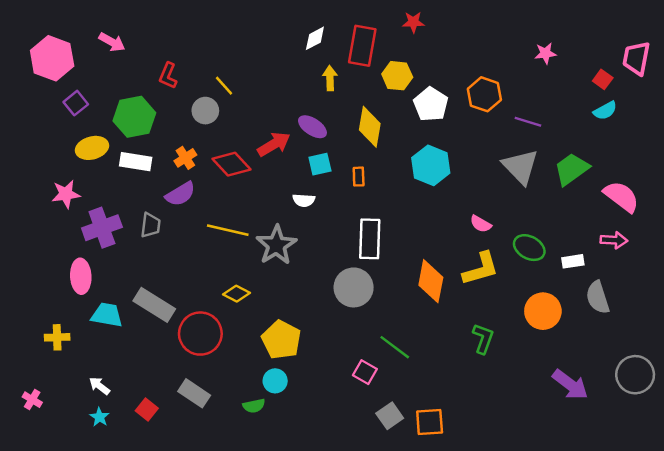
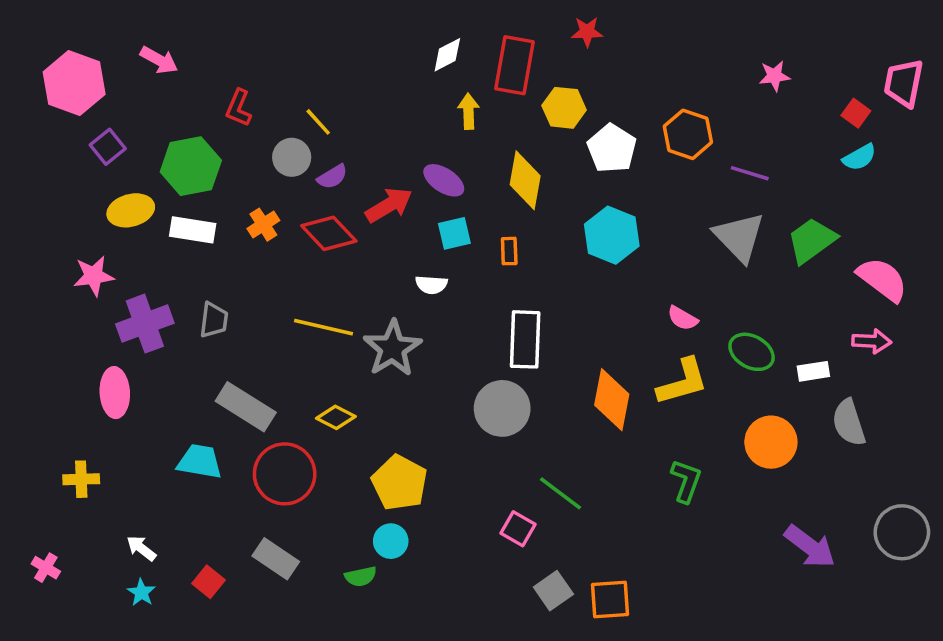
purple semicircle: (180, 194) -> (332, 177), moved, size x0.7
gray rectangle: (154, 305) -> (246, 407), moved
cyan trapezoid: (107, 315) -> (200, 462), moved

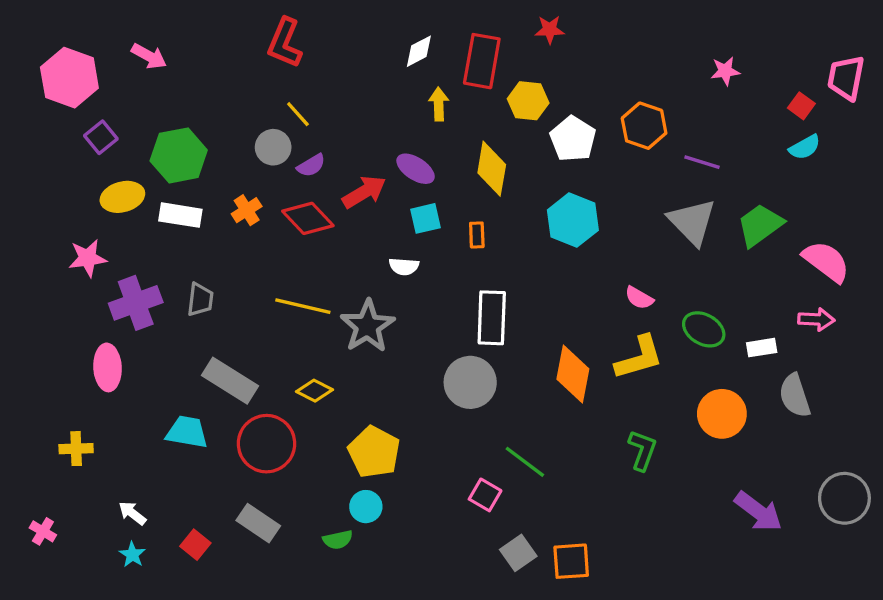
red L-shape: (239, 108) -> (285, 43), moved, size x1.4

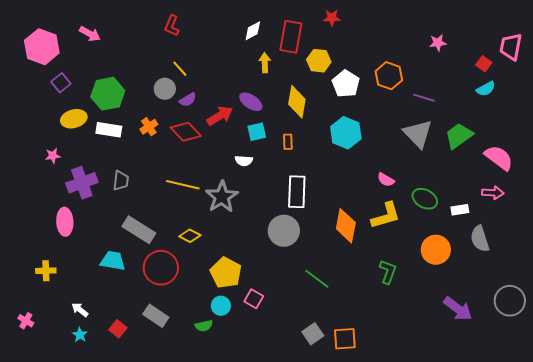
red L-shape: (285, 43) -> (172, 26), size x0.7
pink star: (88, 258) -> (53, 156), size x0.7
pink square: (485, 495) -> (254, 299), moved

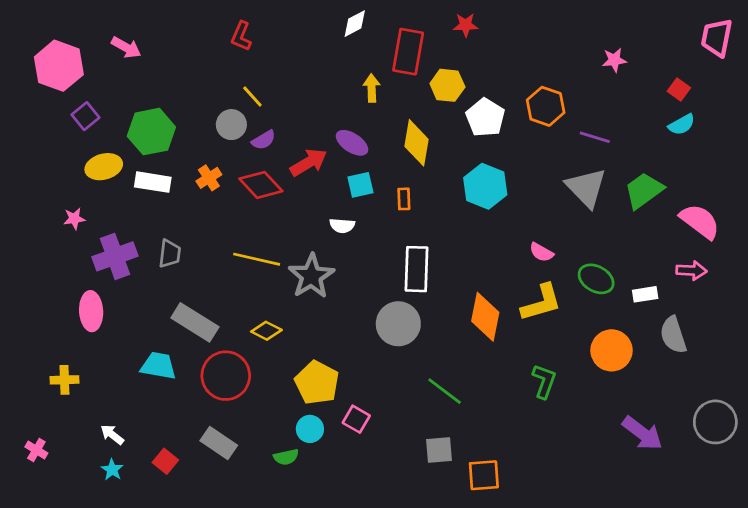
white diamond: (253, 31) -> (355, 24), moved
pink trapezoid: (511, 47) -> (717, 38), moved
gray square: (313, 334) -> (439, 450), moved, turned 30

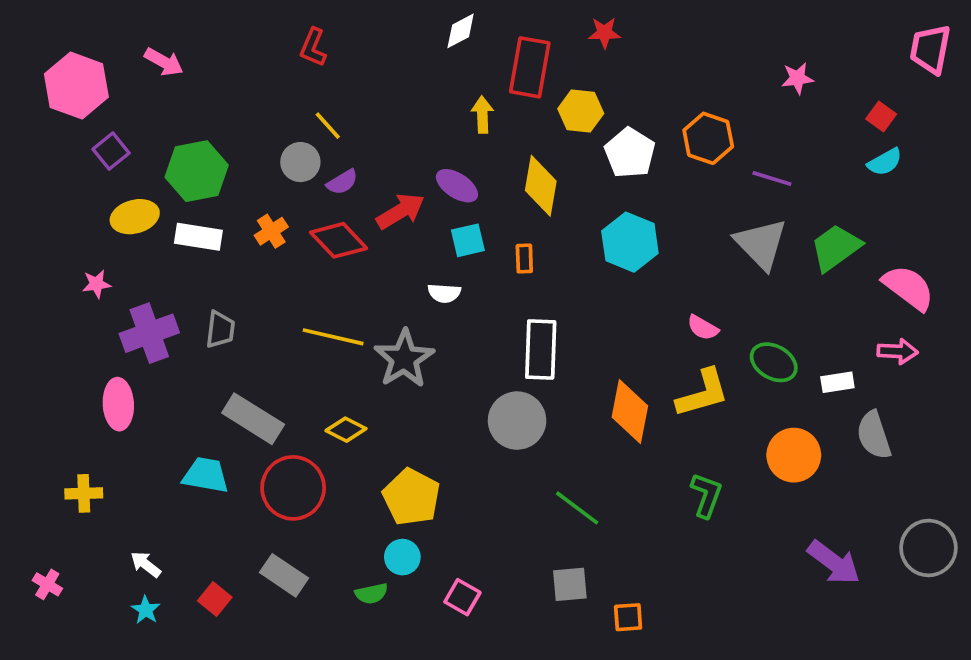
pink square: (356, 419) -> (462, 597), moved
orange square: (484, 475) -> (628, 617), size x0.7

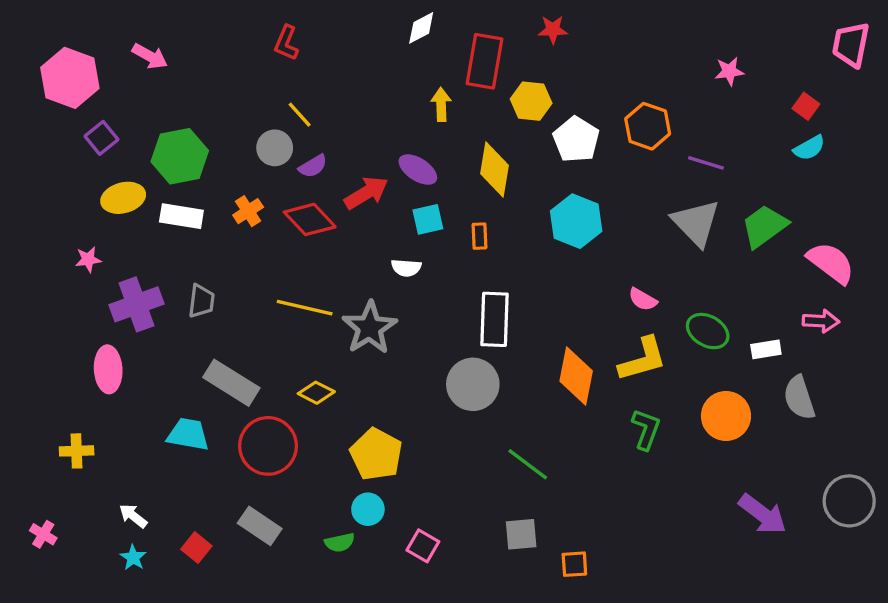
green L-shape: (706, 495) -> (646, 429), moved

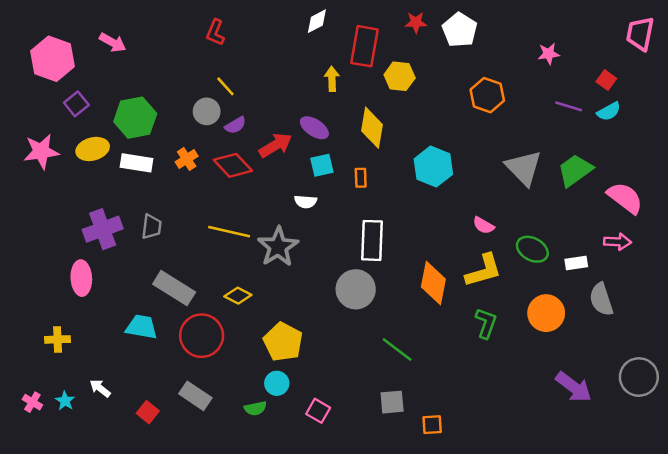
white pentagon: (576, 140) -> (460, 30), moved
purple line: (706, 163) -> (569, 106), moved
pink star: (88, 259) -> (41, 151), moved, size x1.8
cyan star: (133, 558) -> (65, 401), moved

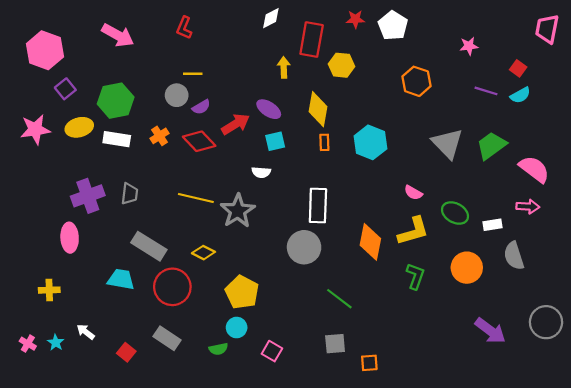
pink arrow: (113, 42) -> (118, 35), moved, size x1.4
yellow line: (225, 86) -> (193, 74), turned -48
orange rectangle: (361, 178) -> (324, 142), moved

